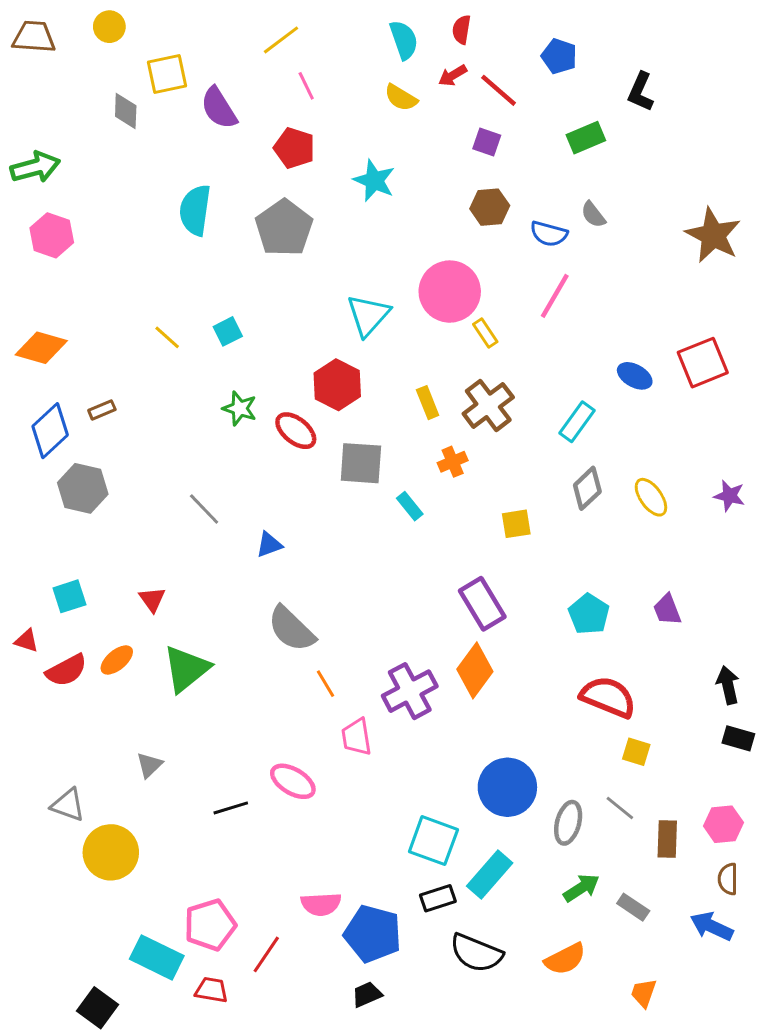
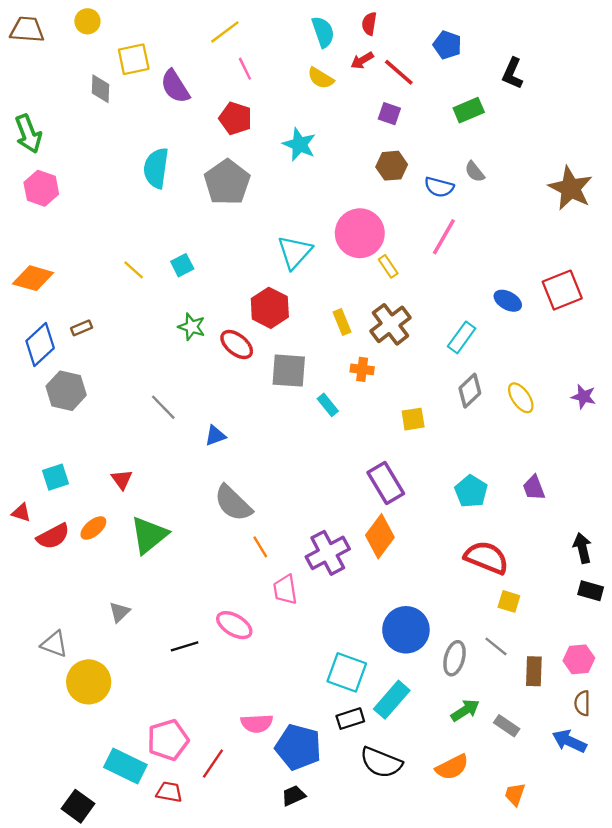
green arrow: (35, 167) -> (28, 134), turned 84
orange cross: (453, 462) -> (362, 369), turned 30

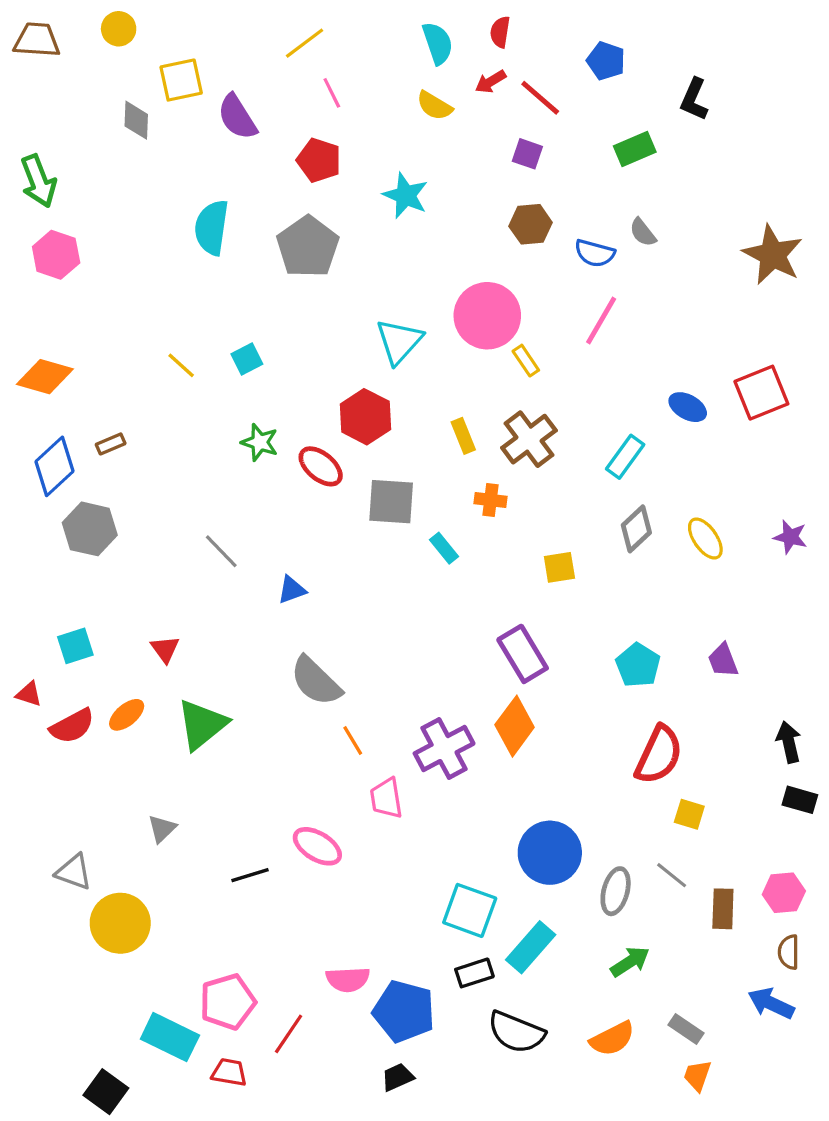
red semicircle: (486, 558) -> (659, 755), turned 93
gray rectangle: (507, 726) -> (686, 1029), moved

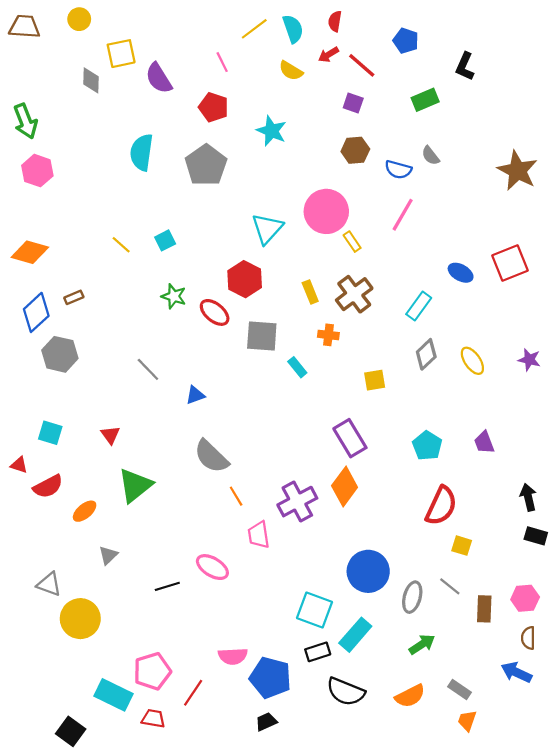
yellow line: (305, 43) -> (254, 29), moved
cyan square: (75, 646) -> (50, 433), turned 35
orange ellipse: (127, 715) -> (85, 511), moved

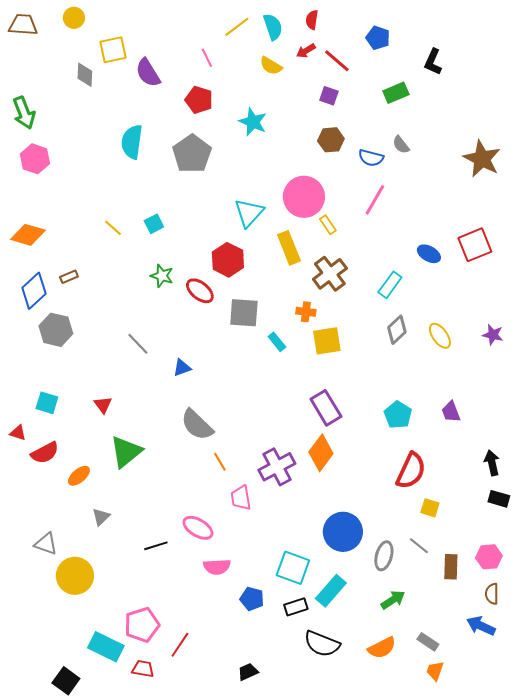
yellow rectangle: (310, 292) -> (289, 248), moved, size x1.5
yellow square: (375, 380) -> (327, 341), moved, size x1.4
pink semicircle: (233, 656) -> (217, 567), moved
blue pentagon: (270, 678) -> (252, 599), moved, size x0.6

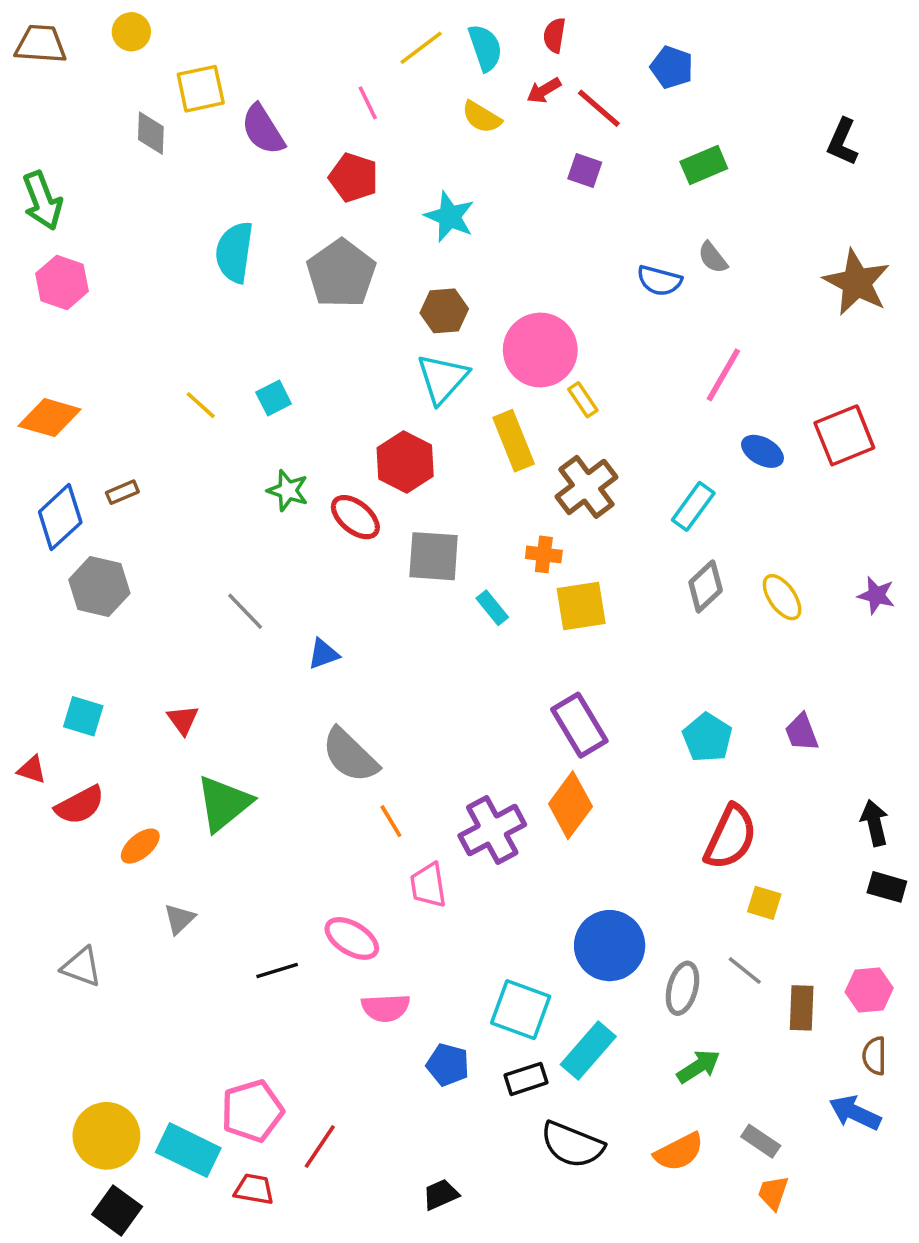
black L-shape: (433, 62) -> (842, 142), moved
brown hexagon: (331, 140) -> (444, 311), moved
pink line: (375, 200) -> (723, 375), moved
yellow circle: (75, 576) -> (106, 1136), moved

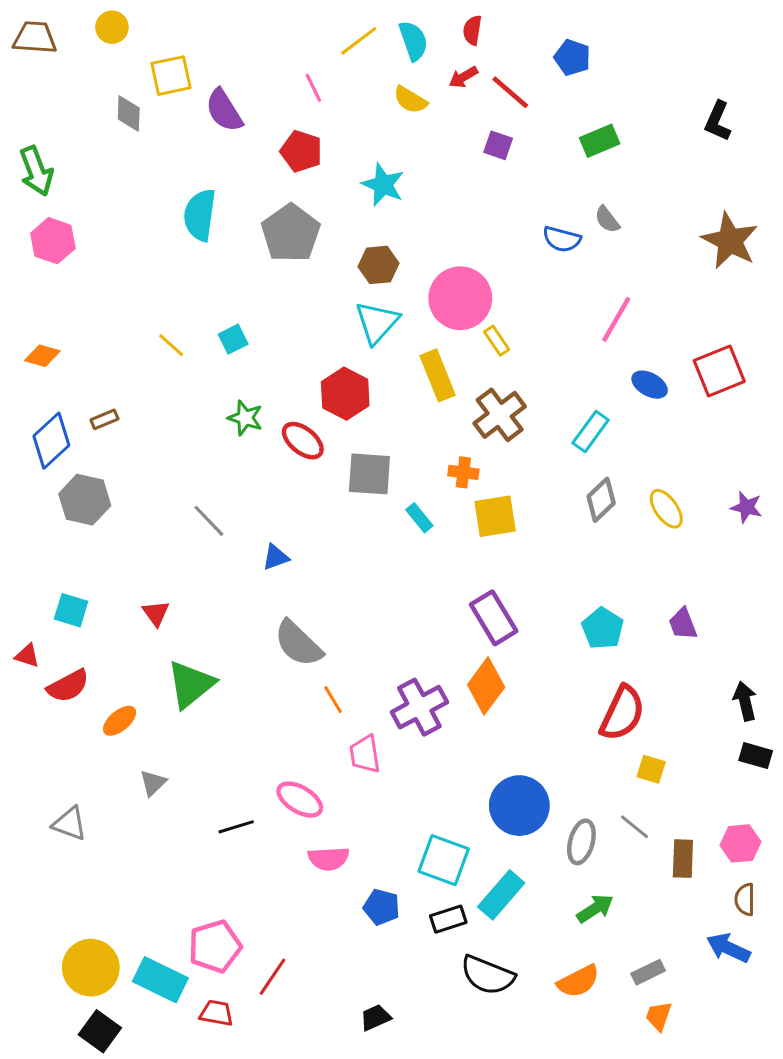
orange diamond: (50, 418) -> (42, 356), size x0.7
gray rectangle: (761, 1141) -> (648, 972), turned -60

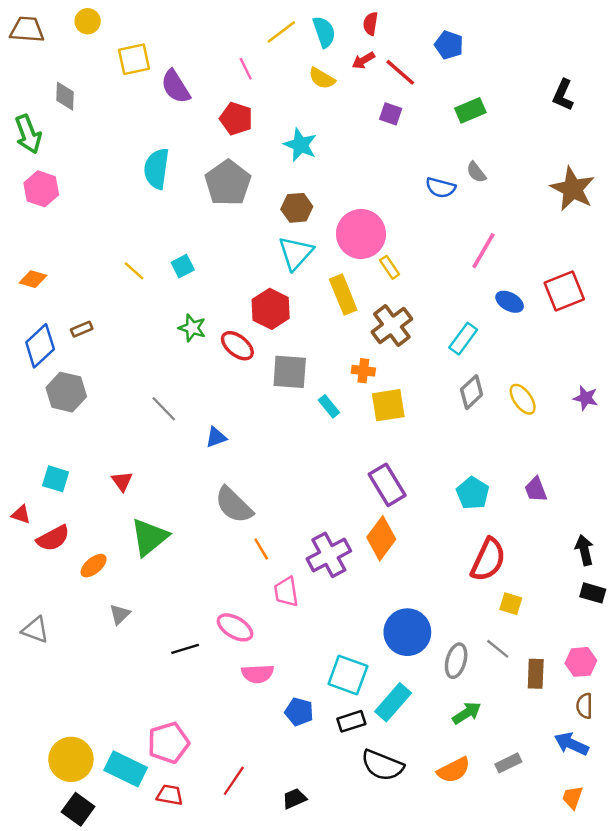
gray diamond: (129, 113) -> (65, 96), moved
gray triangle: (70, 824) -> (35, 630), moved
red line: (272, 977) -> (234, 781), moved
orange trapezoid: (659, 1016) -> (573, 797), moved

